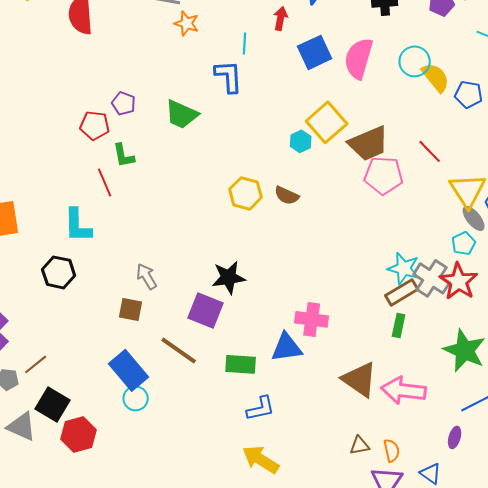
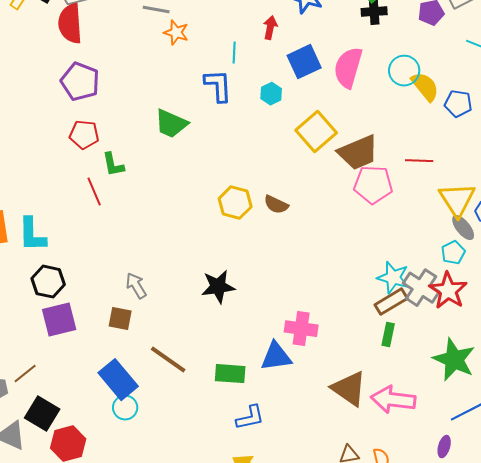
purple pentagon: (124, 103) -> (80, 82), moved, size x1.6
cyan hexagon: (301, 141) -> (271, 94), moved
red line: (430, 151) -> (419, 161), turned -44
cyan L-shape: (78, 225) -> (32, 235), moved
purple square: (206, 310) -> (59, 320), moved, turned -36

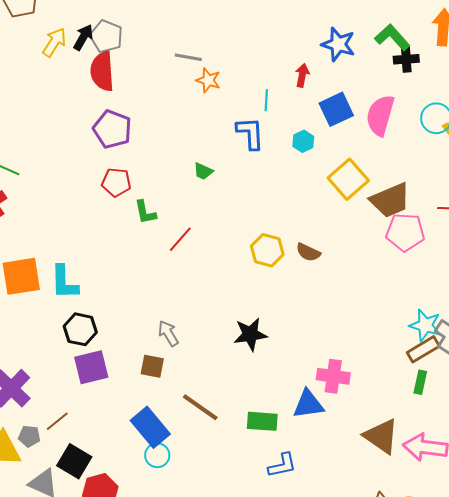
green trapezoid: (171, 124) -> (203, 171), size x0.6
red line: (94, 192) -> (180, 239), moved, turned 64

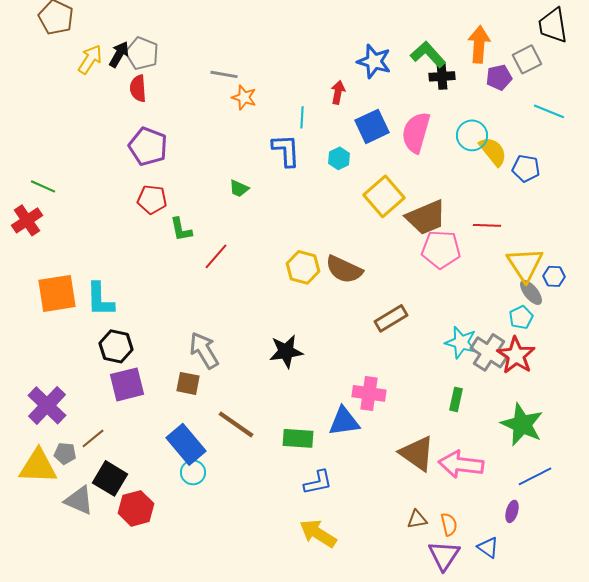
red semicircle: (102, 71) -> (138, 88), size x0.7
brown semicircle: (308, 252) -> (344, 269), size x1.5
gray arrow: (168, 333) -> (204, 350), size x1.4
brown rectangle: (423, 349) -> (391, 318), moved

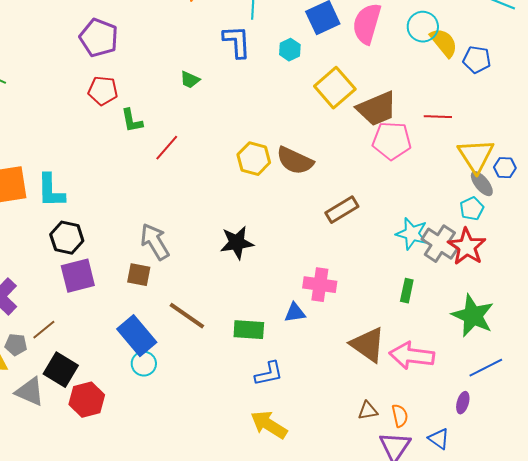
blue triangle: (344, 421) -> (295, 313), size x0.7

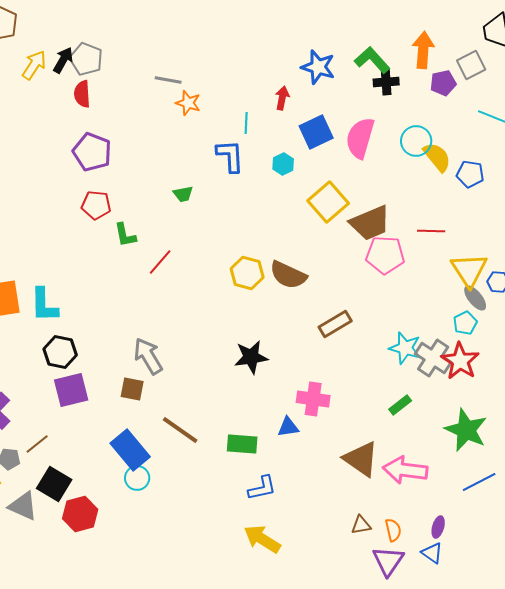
green trapezoid: (190, 80) -> (183, 194), turned -35
black star: (237, 243) -> (251, 357), moved
green rectangle: (407, 291) -> (400, 405), turned 40
purple ellipse: (463, 403) -> (438, 527), moved

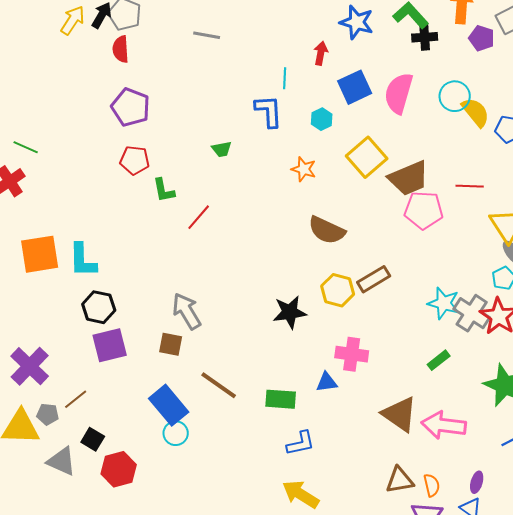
purple pentagon: (443, 83) -> (482, 38), turned 30
orange star: (188, 103) -> (304, 169), moved
yellow hexagon: (247, 273) -> (338, 290), moved
black square: (54, 484) -> (93, 439), size x0.7
brown triangle: (361, 525) -> (400, 480), size x1.4

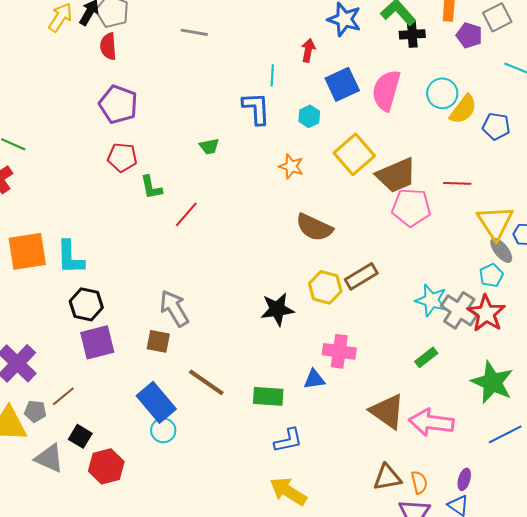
yellow semicircle: (476, 112) -> (463, 109), turned 76

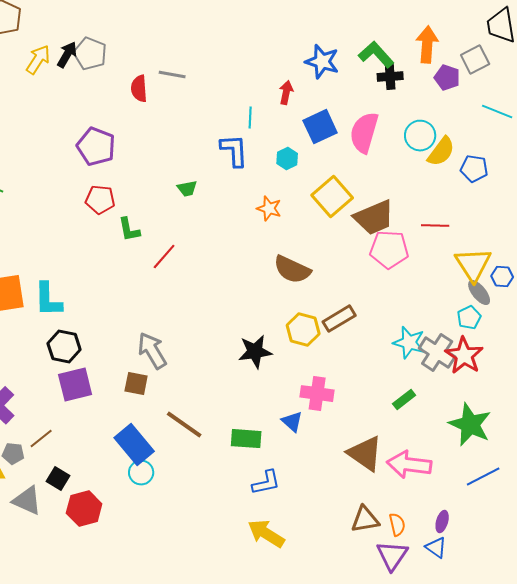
red semicircle: (108, 46) -> (139, 89), moved
blue triangle: (314, 379) -> (292, 422), turned 50

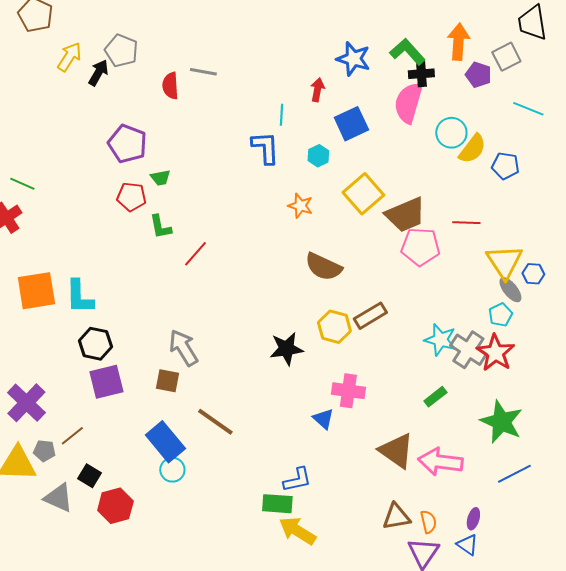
black arrow: (67, 55) -> (98, 73), moved
pink semicircle: (364, 133) -> (408, 103), moved
green trapezoid: (187, 189) -> (160, 178), moved
green rectangle: (246, 439) -> (277, 504), moved

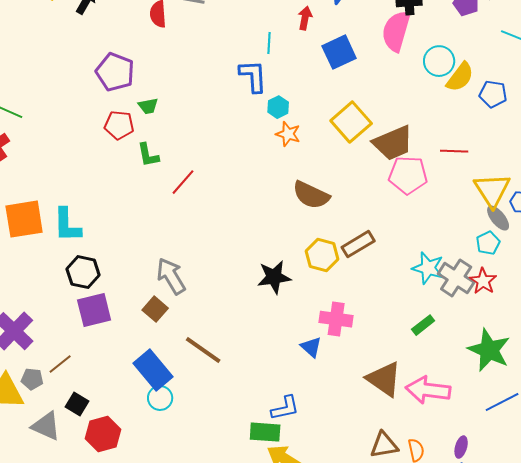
cyan hexagon: (318, 156) -> (278, 107), moved
red star: (495, 353) -> (483, 281), size x0.7
brown square: (167, 381) -> (155, 309), turned 30

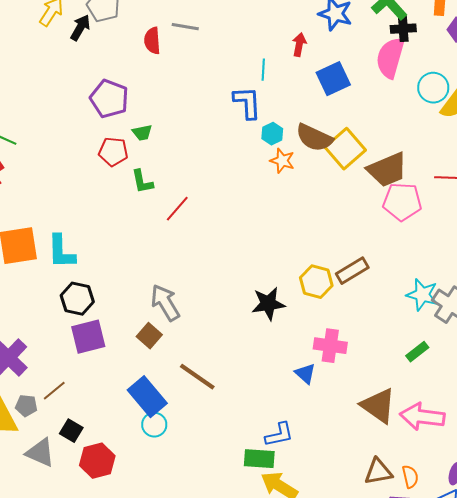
brown semicircle: (311, 195) -> (314, 138), moved

